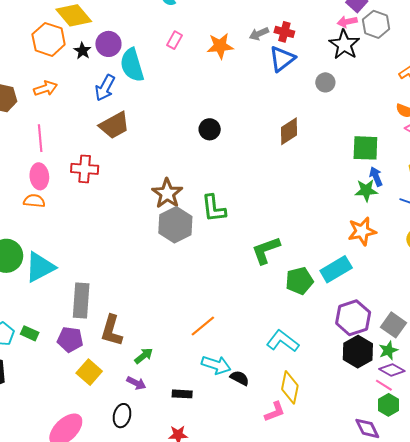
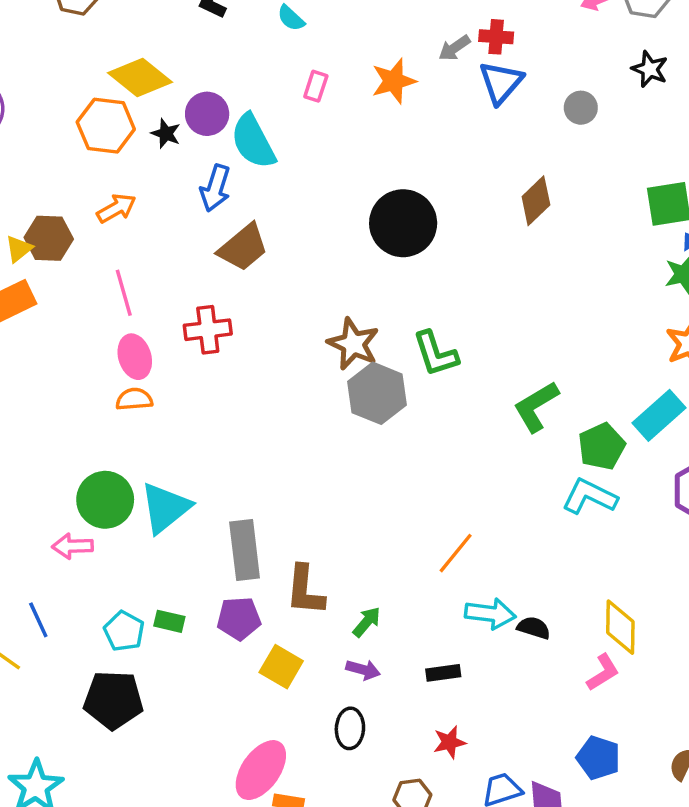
black star: (344, 45) -> (650, 69), moved, size x0.7
black circle: (210, 129) -> (403, 223), size x1.8
cyan L-shape: (283, 341) -> (590, 497), moved

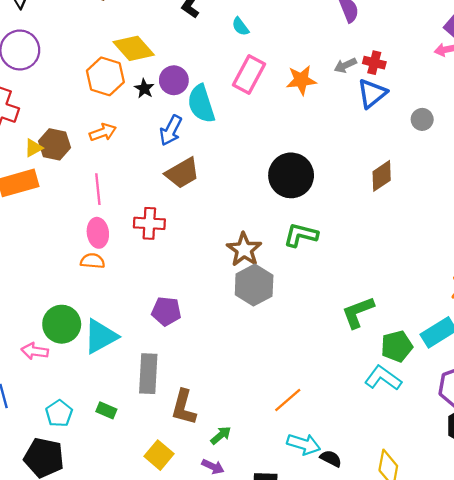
pink rectangle: (316, 86) -> (249, 75), size x1.8
green L-shape: (436, 354) -> (301, 235), moved, turned 112
purple pentagon: (239, 618) -> (166, 311), moved
green rectangle: (169, 621) -> (106, 410), moved

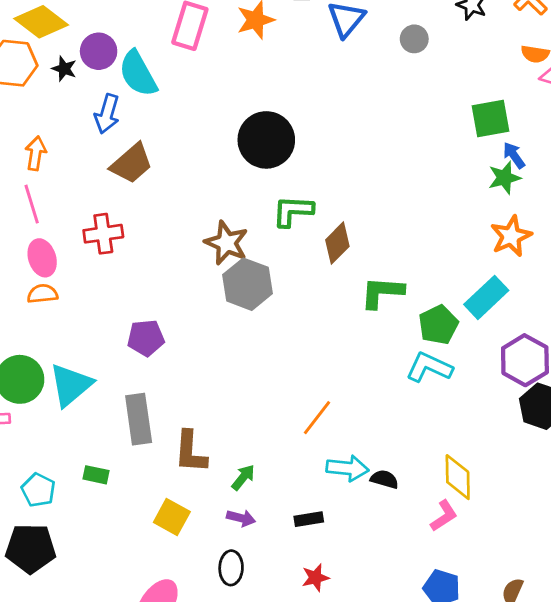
orange arrow: (103, 132) -> (36, 153), moved, turned -50
brown diamond: (382, 176) -> (337, 243), moved
green L-shape: (358, 312) -> (382, 292), turned 36

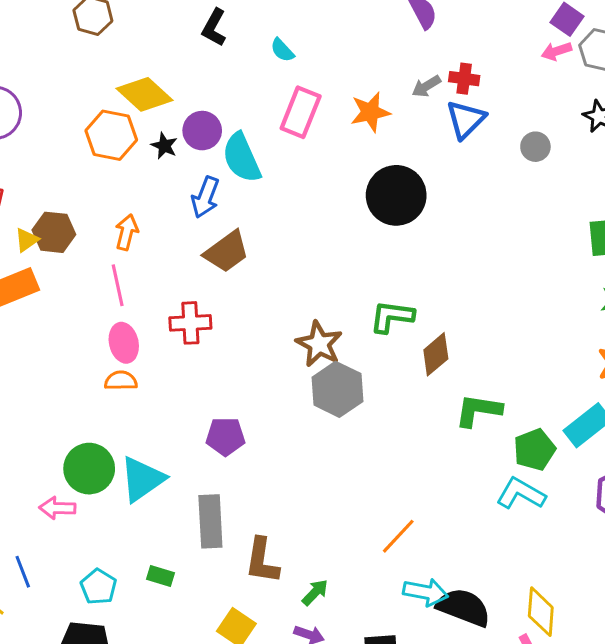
black circle: (266, 140) -> (396, 195), moved
black semicircle: (384, 479) -> (464, 607), size x1.8

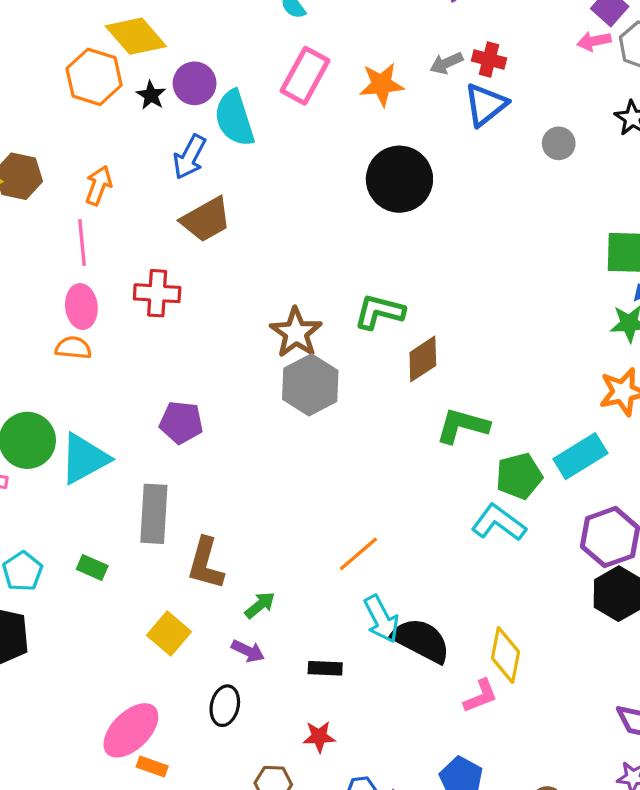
cyan arrow: (426, 592) -> (381, 619), turned 45

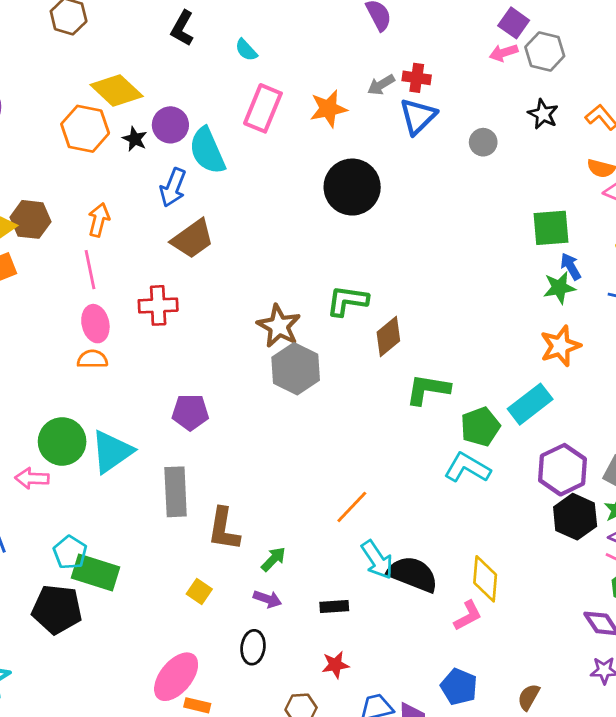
green rectangle: (92, 567) -> (96, 572), moved, size x1.8
yellow square: (169, 634) -> (199, 592), size x0.7

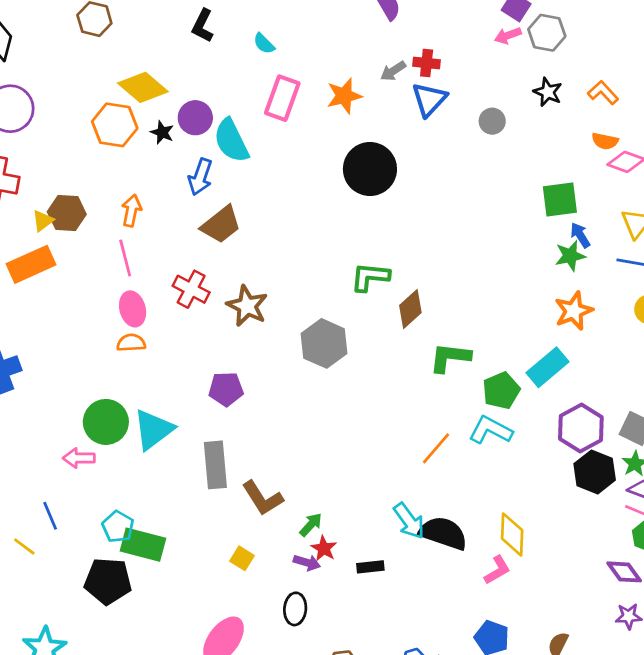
red cross: (158, 305) -> (191, 289), turned 33
brown star: (279, 326) -> (247, 306), moved
orange line: (352, 507) -> (436, 448), moved
brown L-shape: (224, 529) -> (263, 498), turned -39
red star: (335, 665) -> (324, 548), moved, turned -30

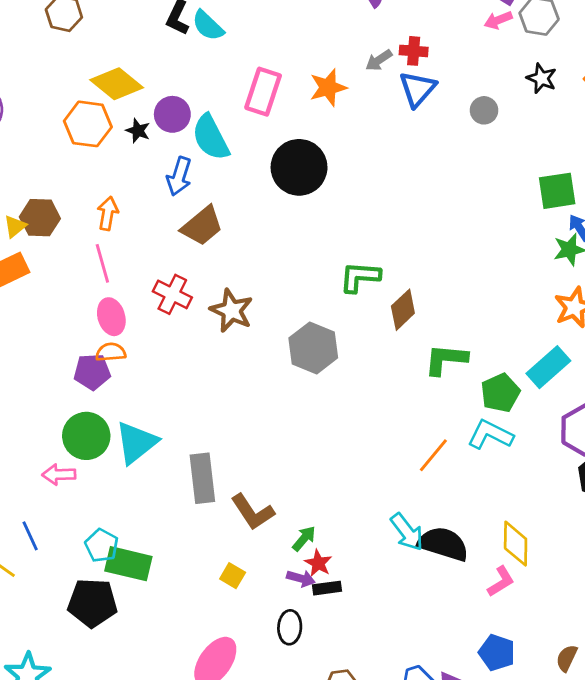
cyan semicircle: (264, 44) -> (208, 26), moved, size x1.4
black circle: (370, 169) -> (299, 167), moved
purple pentagon: (226, 389) -> (92, 372), moved
black rectangle: (370, 567) -> (327, 588), moved

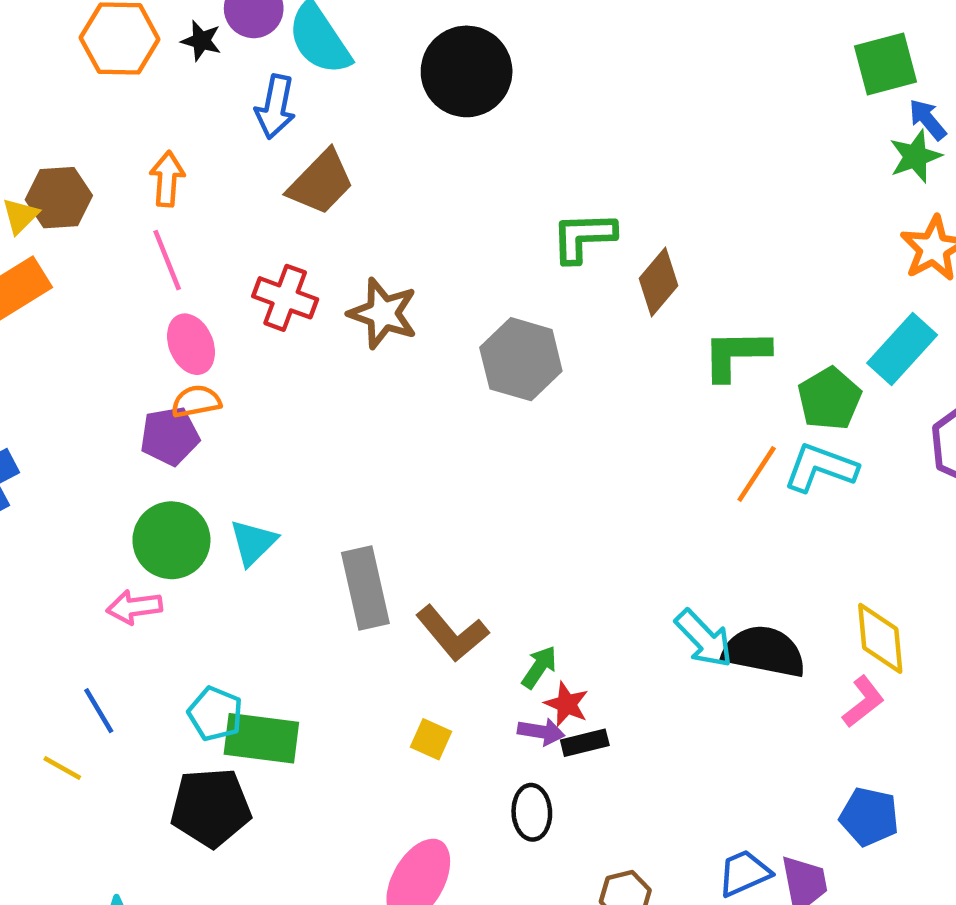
cyan triangle: (136, 443) -> (253, 542), size x0.7
orange line: (433, 455) -> (757, 474), moved

